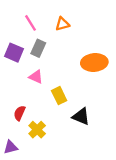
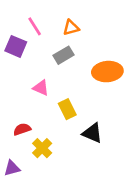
gray rectangle: (38, 48) -> (63, 55), moved, turned 35
purple square: (14, 53) -> (16, 46), moved
red semicircle: (19, 113) -> (22, 129), turned 48

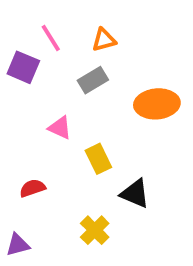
yellow cross: (42, 148) -> (95, 230), moved

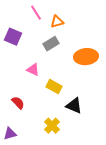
pink line: (51, 38) -> (36, 13), moved
yellow rectangle: (98, 159) -> (54, 87), turned -35
red semicircle: (32, 188) -> (18, 103), turned 64

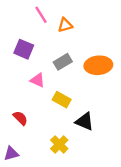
purple square: (13, 37) -> (24, 49), moved
gray rectangle: (51, 44) -> (63, 62), moved

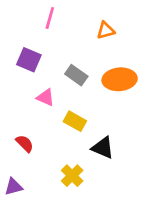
pink line: (41, 15) -> (50, 18), turned 48
orange triangle: (65, 25) -> (106, 30), moved
gray rectangle: (63, 62) -> (76, 75), turned 66

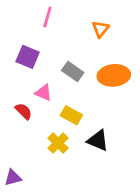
orange triangle: (106, 30) -> (101, 29), turned -36
red semicircle: (25, 144) -> (24, 111), moved
yellow cross: (72, 176) -> (58, 143), moved

